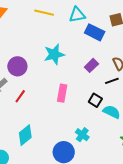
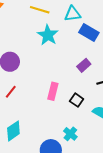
cyan star: (54, 54) -> (48, 35), moved, turned -30
black square: (95, 100) -> (77, 100), moved

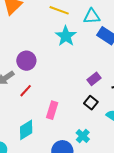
purple rectangle: (84, 65) -> (94, 79), moved
pink rectangle: (53, 91) -> (52, 110), moved

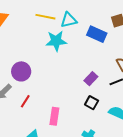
cyan triangle: (92, 16) -> (69, 20), moved
cyan star: (66, 36) -> (56, 41), turned -30

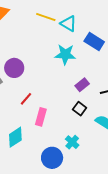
cyan triangle: (69, 20) -> (68, 24), turned 36
cyan star: (56, 41) -> (65, 54), moved
red line: (25, 101) -> (26, 99), moved

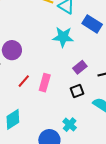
black square: (80, 109) -> (77, 91), turned 32
pink rectangle: (41, 117) -> (45, 83), moved

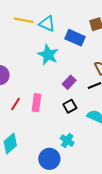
cyan star: (63, 37) -> (48, 55), turned 30

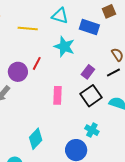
yellow line: (24, 20) -> (28, 28), moved
red line: (16, 104) -> (37, 63), moved
black square: (70, 106) -> (91, 96), size x1.5

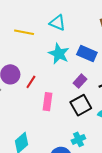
blue rectangle: (89, 27) -> (87, 53), moved
red line: (37, 63) -> (31, 82), moved
cyan cross: (92, 130) -> (78, 139), turned 32

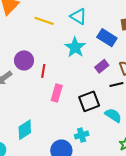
blue rectangle: (87, 53) -> (107, 38), moved
purple rectangle: (80, 81) -> (102, 66), moved
red line: (31, 82) -> (43, 71), turned -32

